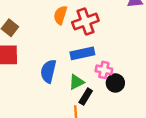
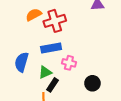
orange semicircle: (60, 15) -> (34, 15), turned 42
black circle: (115, 83) -> (92, 83), moved

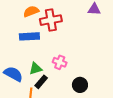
blue rectangle: (51, 48) -> (29, 36), moved
blue semicircle: (22, 62) -> (13, 74), moved, turned 96

